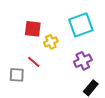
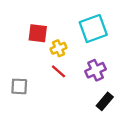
red line: (34, 62) -> (59, 71), moved

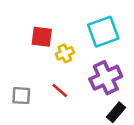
purple cross: (96, 70) -> (106, 78), size x1.4
red line: (59, 71) -> (60, 90), moved

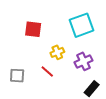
yellow cross: (65, 53) -> (57, 52), moved
purple cross: (106, 78) -> (84, 61), size x0.7

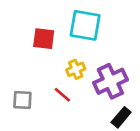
cyan square: (82, 25) -> (85, 25), moved, turned 30
purple cross: (84, 61) -> (110, 81), size x1.4

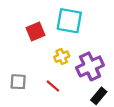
red square: (44, 39) -> (36, 32), turned -30
red line: (62, 95) -> (53, 86), moved

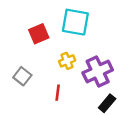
gray square: (18, 82) -> (22, 76), moved, turned 35
red line: (53, 86) -> (58, 93), turned 56

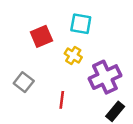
cyan square: (75, 22) -> (81, 24), size x0.7
yellow cross: (67, 61) -> (73, 55), moved, turned -35

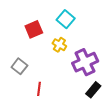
cyan square: (81, 24) -> (66, 19), turned 30
red line: (62, 100) -> (39, 89), moved

